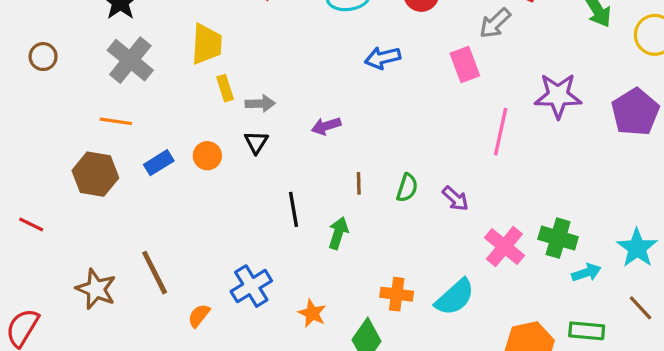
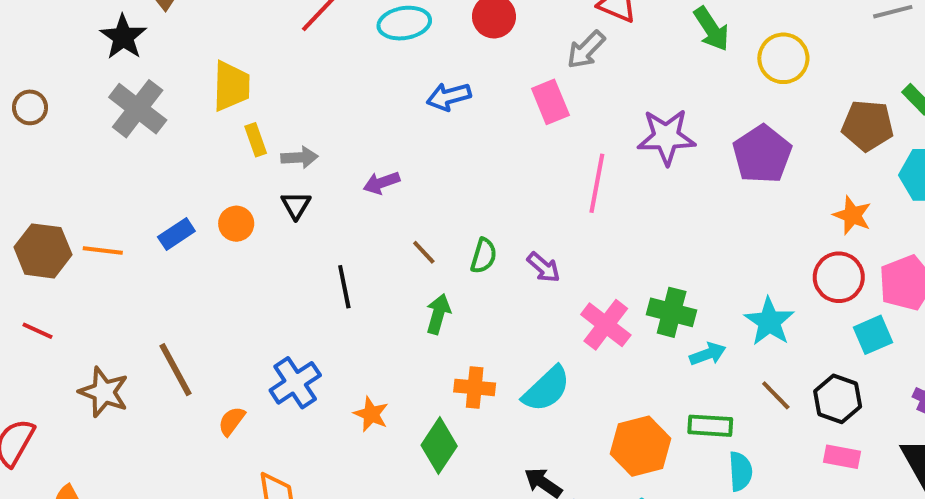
orange line: (116, 121) -> (103, 250), moved
brown hexagon: (95, 174) -> (43, 251), moved
brown line: (359, 183) -> (424, 252), turned -40
red line: (31, 224) -> (38, 331), moved
green arrow: (338, 233) -> (438, 314), moved

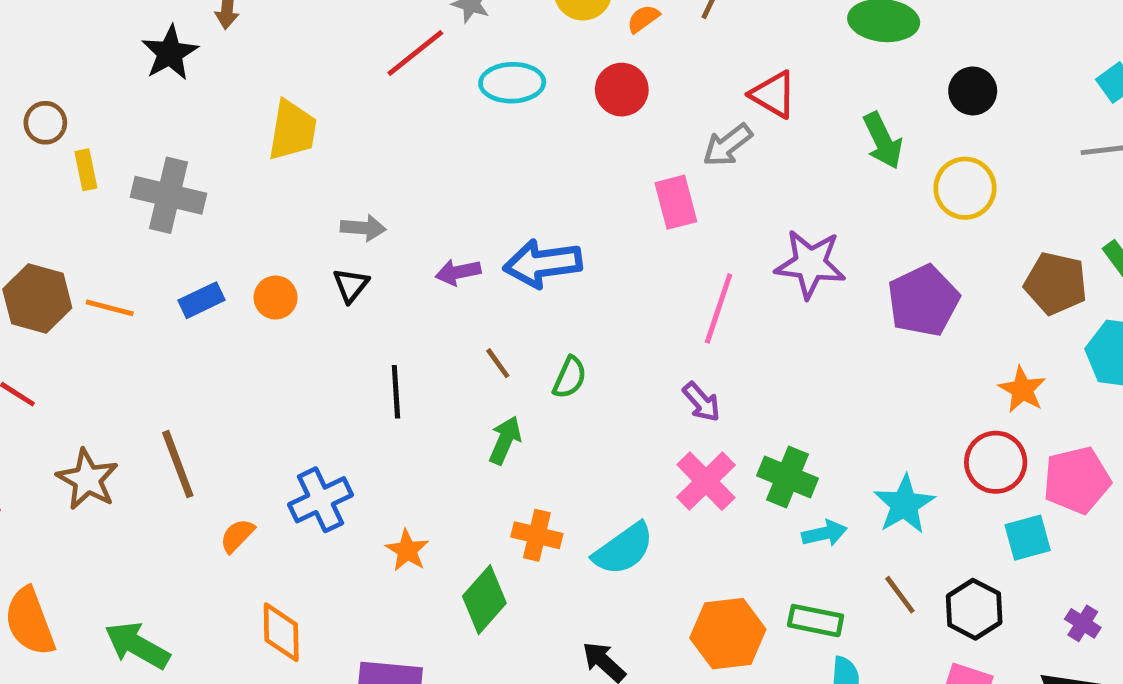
blue arrow: (449, 97) -> (543, 263), moved, size x1.4
gray cross: (138, 109) -> (169, 195), moved, turned -32
yellow rectangle: (256, 140) -> (86, 170), moved
purple arrow: (544, 267) -> (702, 402), moved

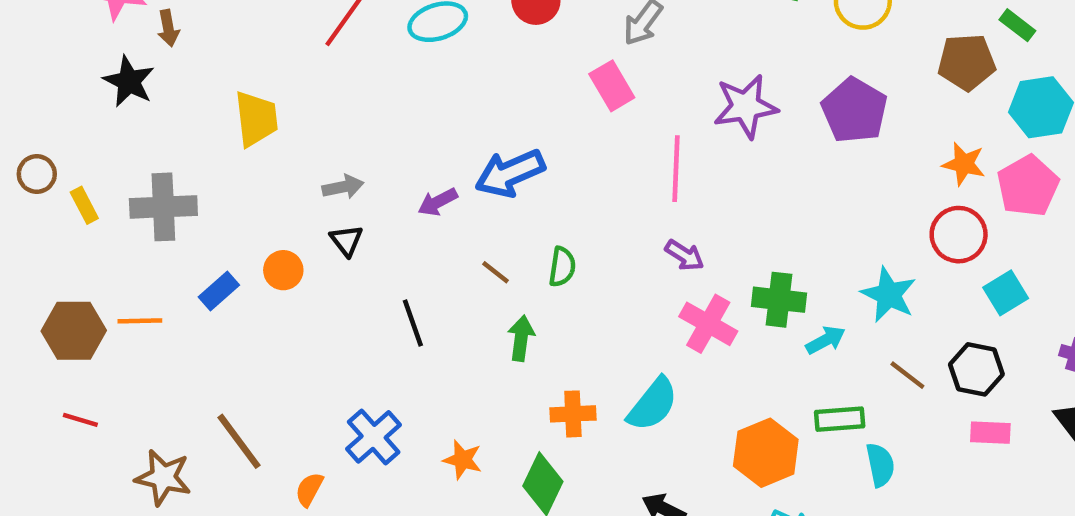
pink pentagon: (1077, 480) -> (1028, 186), moved

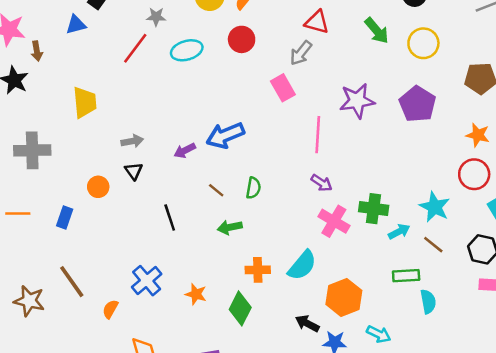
blue rectangle: (219, 291) -> (65, 217), moved, turned -30
green arrow: (521, 338) -> (230, 227), turned -110
brown line: (907, 375) -> (433, 245), moved
orange hexagon: (766, 453) -> (344, 297), moved

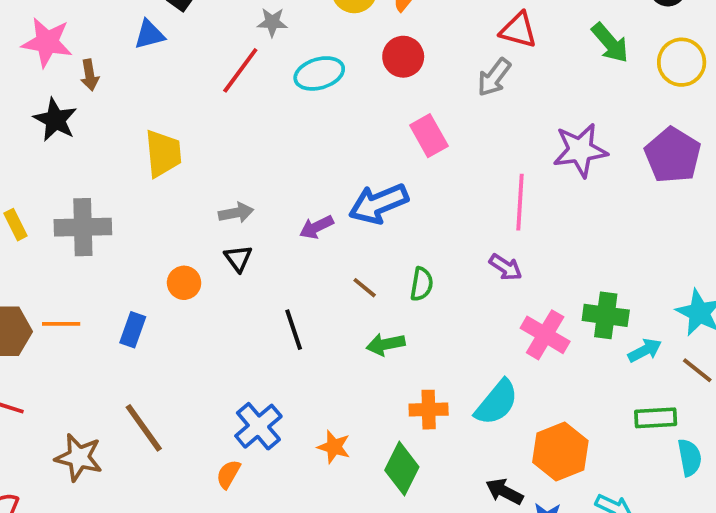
pink rectangle: (283, 88) -> (429, 136), moved
purple arrow: (321, 183) -> (506, 267), moved
orange semicircle: (110, 309) -> (228, 474), moved

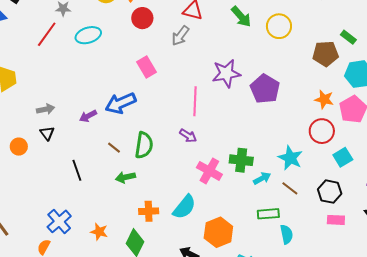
red circle: (403, 57) -> (142, 18), moved
purple pentagon: (673, 155) -> (265, 89), moved
green semicircle: (422, 284) -> (144, 145), size x1.5

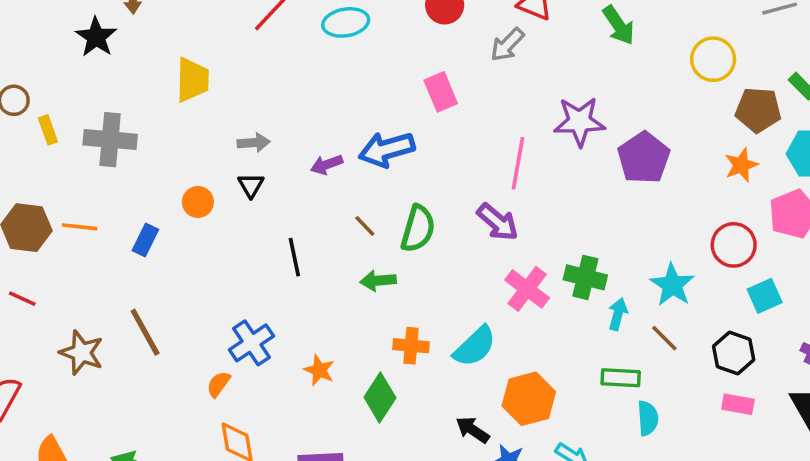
yellow circle: (279, 26) -> (713, 59), moved
orange star: (324, 99) -> (741, 165), moved, turned 30
purple arrow: (188, 136) -> (498, 222), size x1.4
cyan arrow: (262, 178) -> (618, 314), turned -54

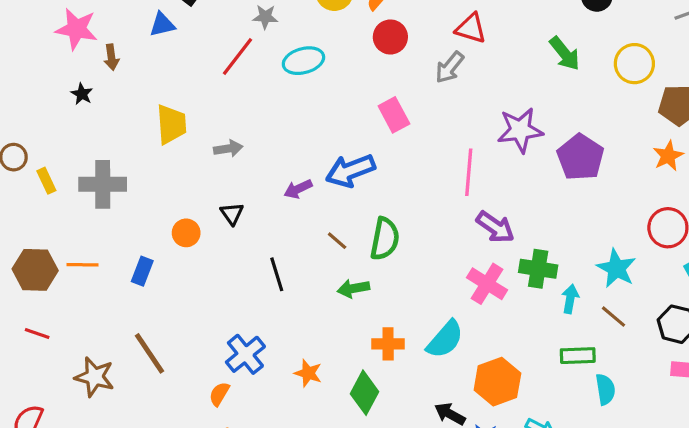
green arrow: (619, 25) -> (565, 53), moved
black star: (96, 37) -> (82, 94), size x0.6
gray arrow: (254, 143) -> (228, 149), moved
purple arrow: (498, 222) -> (495, 227), moved

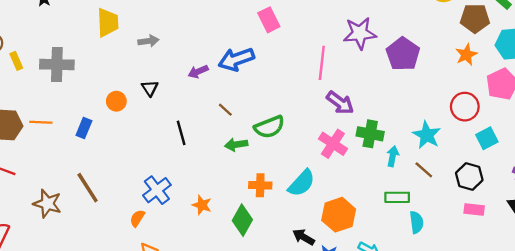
green semicircle: (385, 239) -> (269, 127), moved, turned 56

